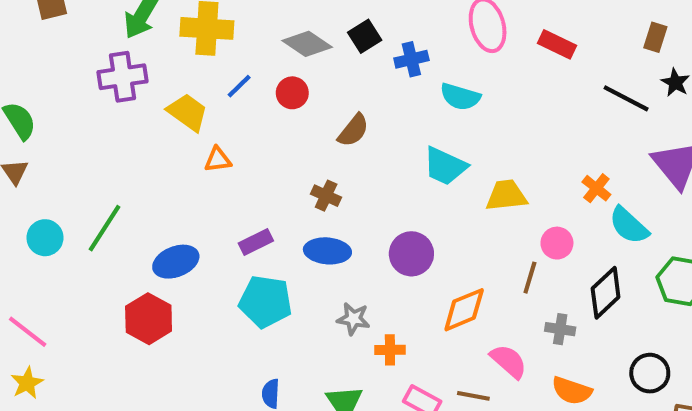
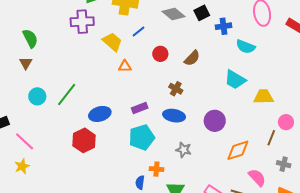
red circle: (292, 93) -> (160, 54), moved
cyan pentagon: (266, 301) -> (142, 137), turned -30
orange cross: (390, 350) -> (156, 169), moved

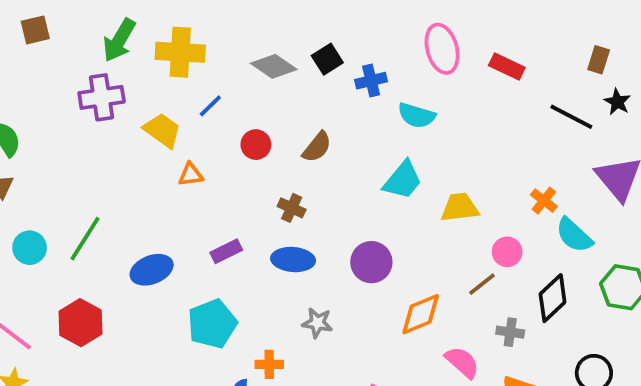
cyan trapezoid: (235, 80) -> (403, 180), turned -75
cyan pentagon: (142, 137) -> (212, 324), moved
brown line: (271, 138) -> (482, 284), turned 35
red hexagon: (84, 140) -> (80, 323), moved

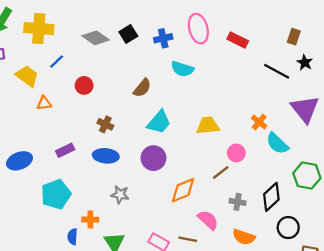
blue cross: (371, 81) -> (163, 38), moved
brown semicircle: (317, 147) -> (142, 88), moved
cyan trapezoid: (403, 180) -> (159, 122), moved
black diamond: (553, 298) -> (271, 197), moved

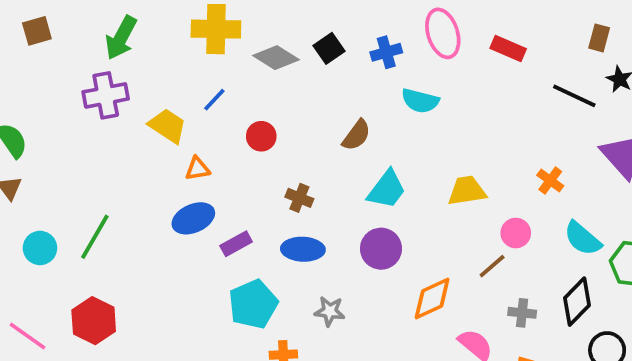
yellow cross: (39, 28) -> (216, 29), moved
cyan semicircle: (277, 143) -> (583, 239), moved
blue ellipse: (19, 161) -> (193, 218), moved
cyan pentagon: (56, 194) -> (253, 304), moved

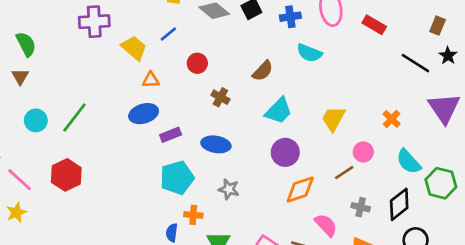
yellow trapezoid: (467, 191) -> (333, 119), turned -60
brown cross: (299, 198) -> (220, 97), moved
purple circle: (381, 249) -> (285, 152), moved

